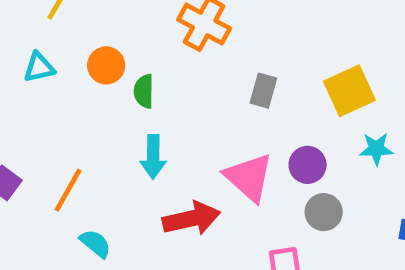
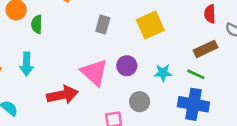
cyan star: (376, 149) -> (163, 73), moved
cyan arrow: (153, 157) -> (27, 64), moved
gray circle: (324, 212) -> (140, 102), moved

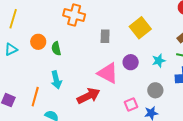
gray circle: (140, 102) -> (155, 90), moved

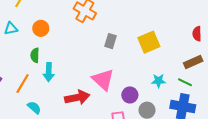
green semicircle: (56, 49) -> (35, 55), moved
purple circle: (131, 62) -> (130, 95), moved

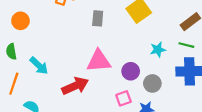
green semicircle: (35, 55) -> (11, 52), moved
cyan arrow: (49, 72) -> (39, 66), turned -36
pink triangle: (103, 80) -> (99, 61), turned -35

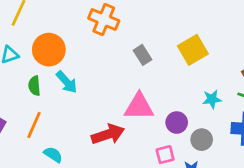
gray rectangle: (98, 18) -> (143, 55), turned -42
orange circle: (20, 21) -> (49, 50), size x1.5
cyan arrow: (39, 66) -> (67, 82), moved

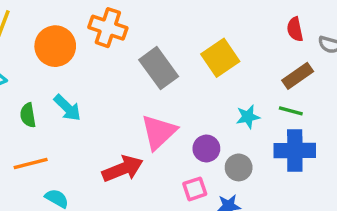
orange circle: (49, 50) -> (55, 46), moved
gray rectangle: (143, 55) -> (159, 68), size x1.6
pink triangle: (139, 107) -> (159, 132), turned -40
orange line: (34, 125) -> (31, 164), turned 56

